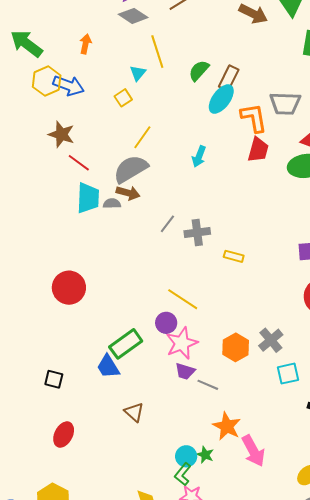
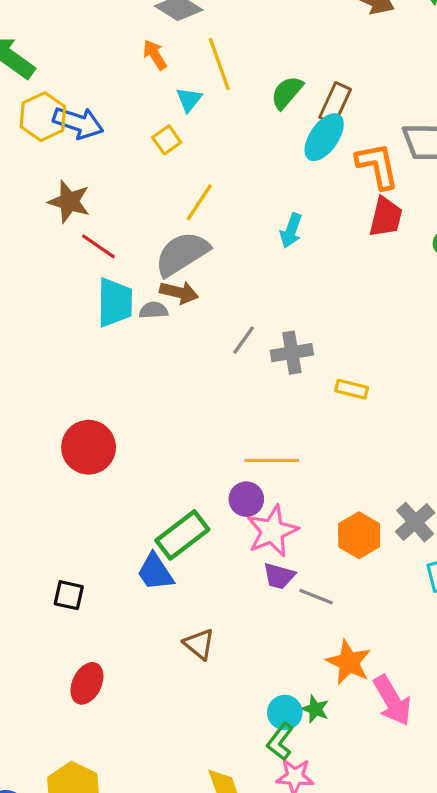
orange arrow: (85, 44) -> (155, 55), moved, turned -42
yellow line: (183, 299) -> (272, 460), turned -32

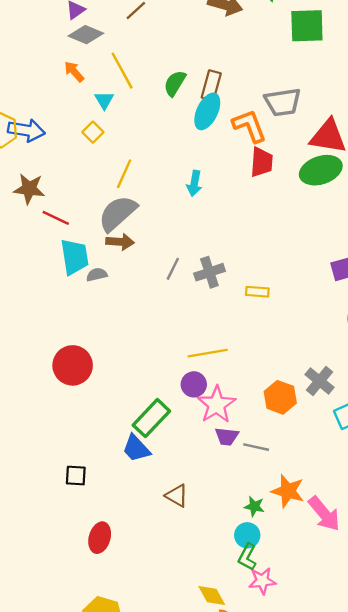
gray semicircle: (153, 310) -> (97, 275), moved
green star: (315, 709) -> (254, 506), moved

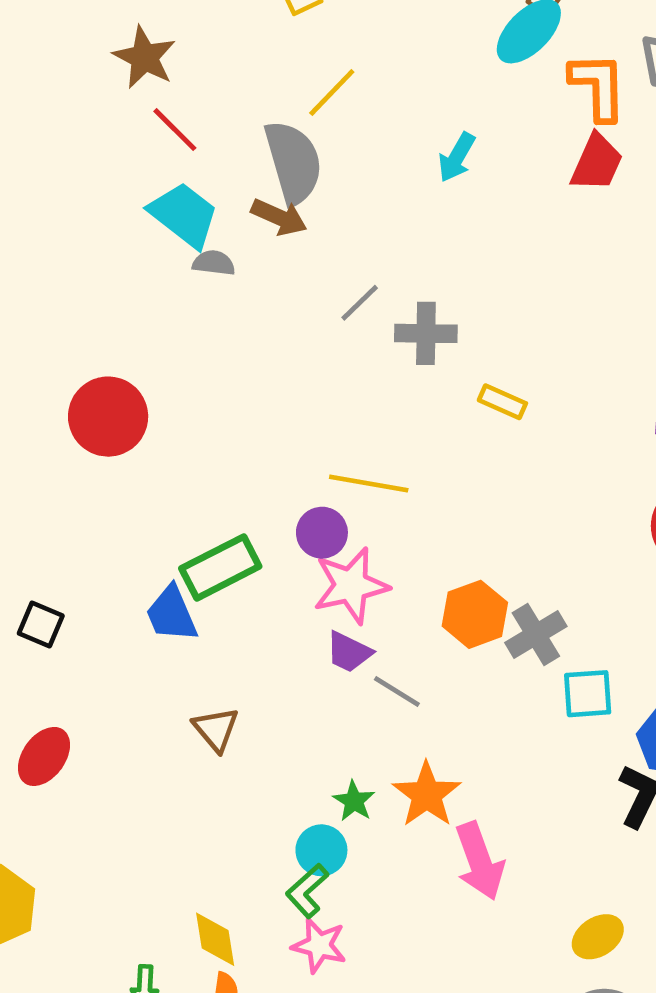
gray semicircle: (118, 213) -> (293, 162), turned 96
cyan trapezoid: (74, 257) -> (184, 215), turned -63
gray cross: (320, 381) -> (536, 635), moved

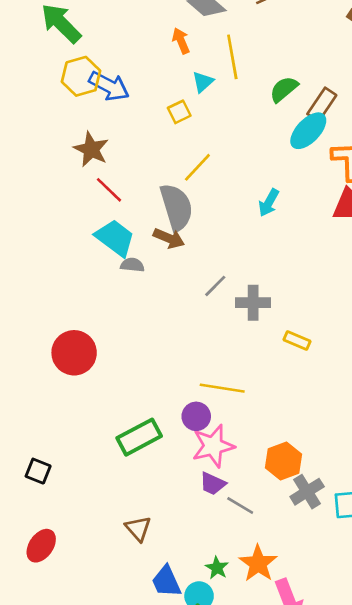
blue trapezoid: (172, 614) -> (166, 581), moved
gray cross: (536, 635) -> (307, 492), moved

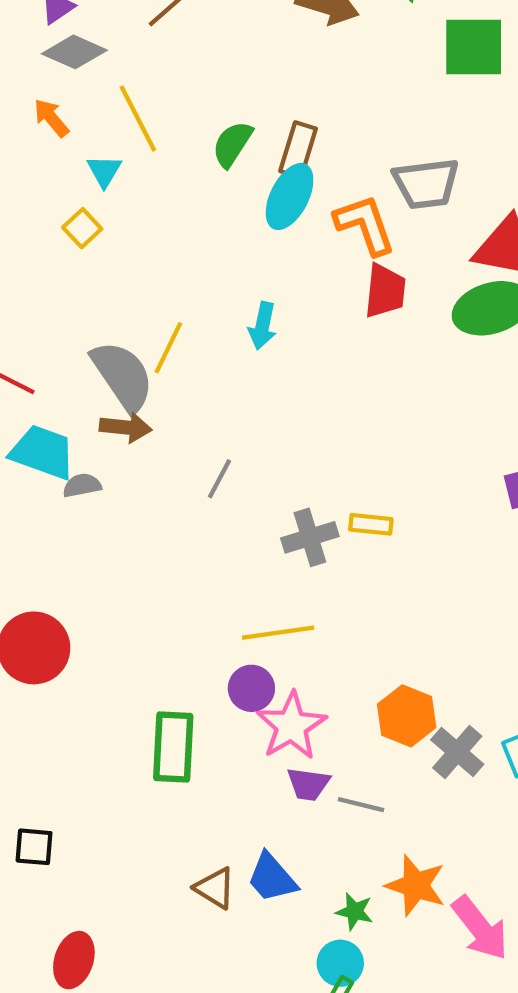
yellow line: (197, 167) -> (168, 348), moved
gray cross: (253, 303) -> (310, 537), moved
green rectangle: (139, 437) -> (173, 747), turned -42
blue trapezoid: (166, 581) -> (272, 878), moved

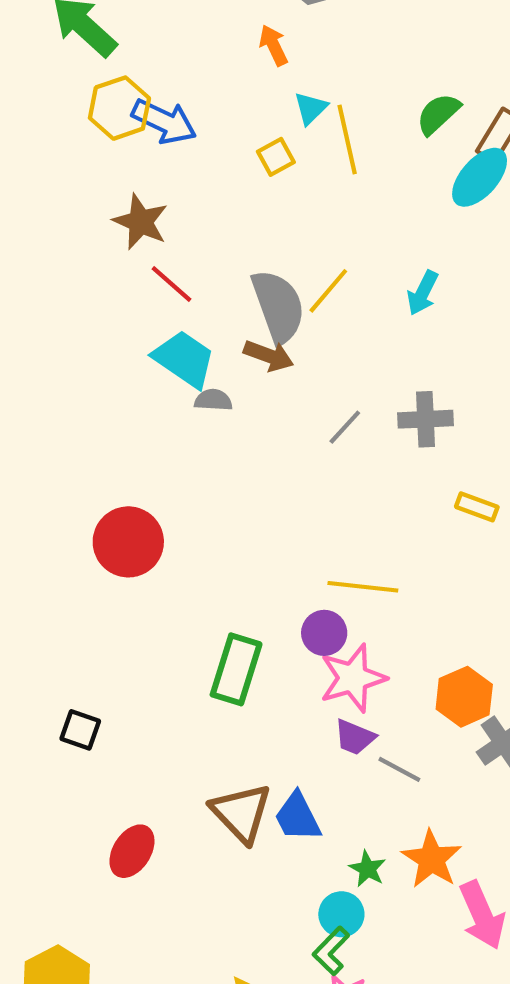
yellow line: (138, 119) -> (347, 140), moved
gray cross: (310, 537) -> (426, 419), moved
brown triangle: (215, 888) -> (241, 813), size x1.5
red ellipse: (74, 960) -> (132, 851), moved

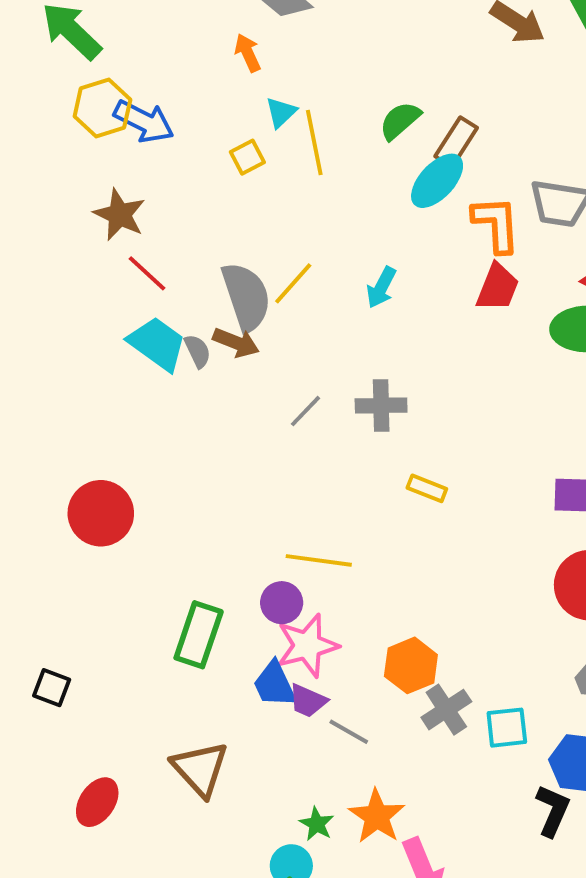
gray semicircle: (213, 400) -> (198, 351), moved, turned 60
blue trapezoid: (298, 817) -> (275, 684), moved

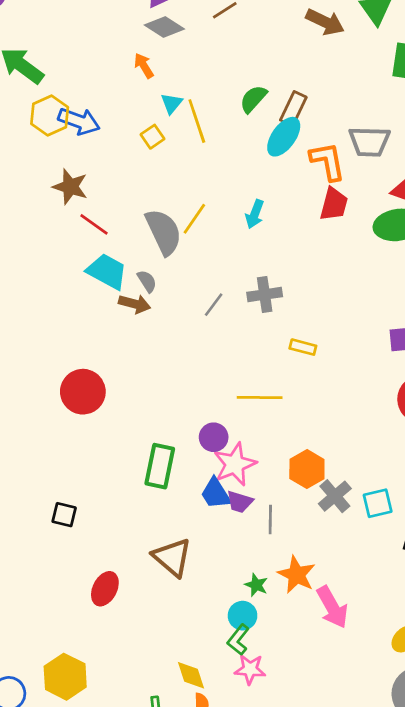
brown arrow: (236, 343) -> (135, 304), moved
gray semicircle: (198, 351) -> (147, 281), moved
yellow line: (319, 560) -> (260, 398), moved
gray line: (349, 732) -> (270, 520), turned 68

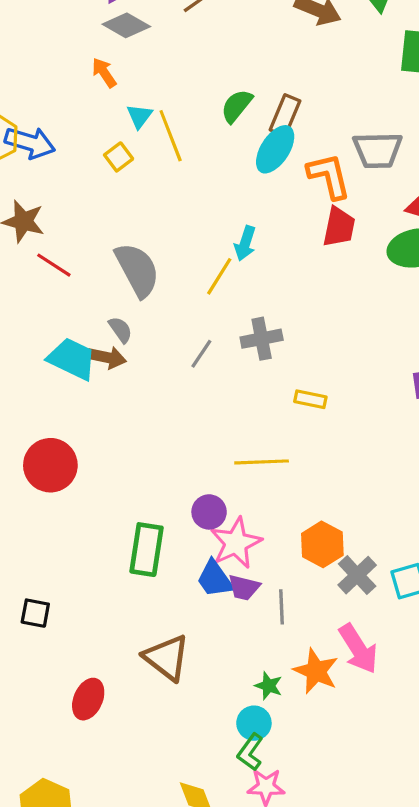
yellow line: (194, 219) -> (219, 276), moved
cyan trapezoid: (107, 271) -> (72, 359), moved
pink arrow: (332, 607) -> (358, 649), moved

